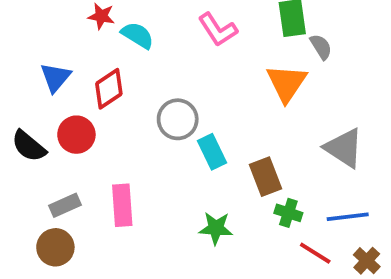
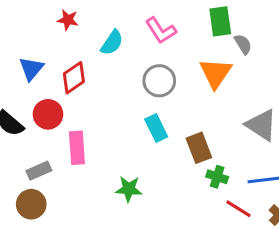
cyan semicircle: (138, 35) -> (112, 43), moved, turned 92
gray circle: (178, 119) -> (159, 81), moved
pink rectangle: (122, 205) -> (77, 148), moved
green star: (216, 228) -> (129, 189), moved

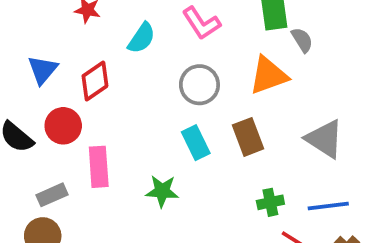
orange triangle: (216, 73) -> (269, 75), turned 36
brown rectangle: (199, 148) -> (248, 137), moved
green cross: (217, 177) -> (270, 202), turned -30
green star: (129, 189) -> (162, 191), moved

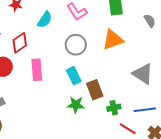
gray semicircle: (302, 40) -> (150, 21), moved
brown rectangle: (248, 137) -> (95, 90), moved
pink rectangle: (99, 167) -> (37, 70), moved
green star: (162, 191) -> (76, 105), moved

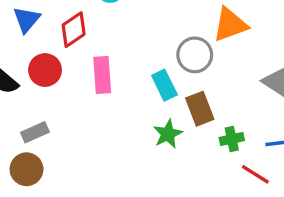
gray circle: (76, 45) -> (195, 55), moved
green star: (76, 105) -> (168, 134), turned -30

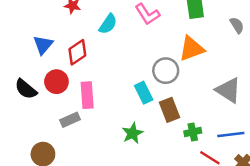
pink rectangle: (102, 75) -> (87, 95), moved
gray rectangle: (35, 132) -> (70, 120), moved
green star: (168, 134) -> (133, 133), moved

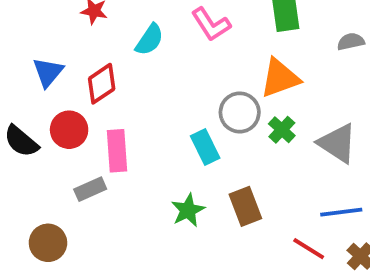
gray semicircle: (237, 25) -> (351, 42), turned -70
brown rectangle: (169, 110) -> (245, 206), moved
green cross: (193, 132) -> (282, 130), moved, turned -35

